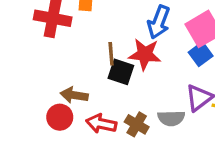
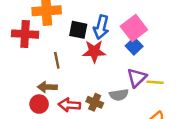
brown line: (111, 54) -> (57, 60), moved
black square: (121, 72) -> (78, 30), moved

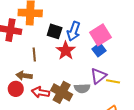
red star: (94, 51) -> (66, 51), turned 30
brown cross: (95, 102) -> (62, 92), size x1.5

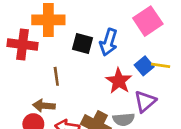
pink square: (100, 35) -> (148, 21), moved
red star: (66, 51) -> (119, 81), moved
yellow line: (113, 81) -> (161, 65), moved

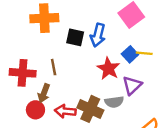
red cross: (23, 45) -> (23, 73), moved
brown arrow: (44, 106) -> (44, 93), turned -72

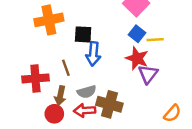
blue arrow: (98, 35) -> (93, 54), moved
blue square: (130, 54) -> (137, 34), moved
red star: (108, 69) -> (137, 58), moved
gray semicircle: (114, 102) -> (87, 92), moved

